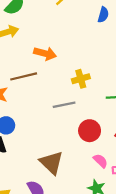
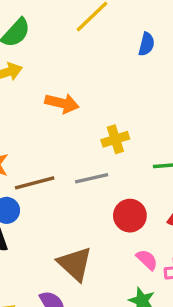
brown line: (24, 76) -> (35, 183), moved

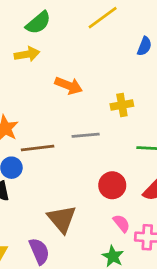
yellow cross: (115, 139) -> (122, 105), moved
gray line: (92, 178) -> (86, 135), moved

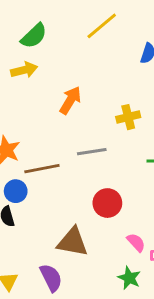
orange arrow: (69, 86) -> (70, 100), turned -76
red circle: (112, 185) -> (107, 203), moved
brown triangle: (62, 219) -> (73, 242), turned -36

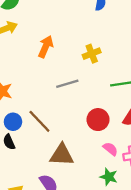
brown line: (42, 169) -> (39, 121), moved, turned 65
red circle: (107, 203) -> (98, 120), moved

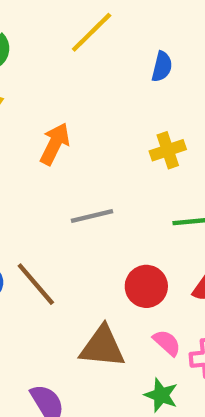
yellow cross: (92, 54) -> (168, 150), moved
brown triangle: (62, 155) -> (102, 347), moved

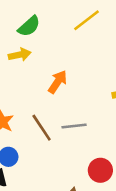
brown line: (36, 284) -> (42, 128), moved

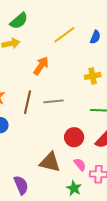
yellow line: (87, 20) -> (64, 35), moved
brown line: (42, 128) -> (27, 102), turned 45

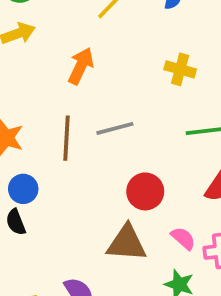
yellow cross: (93, 76) -> (180, 69), turned 35
red circle: (74, 137) -> (145, 191), moved

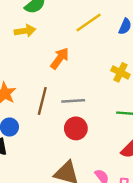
red circle: (145, 191) -> (76, 128), moved

